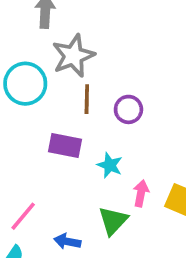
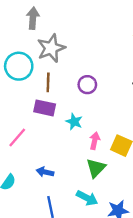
brown line: (87, 99) -> (48, 82), moved
pink line: (23, 216) -> (17, 138), moved
green triangle: (113, 221) -> (96, 168), moved

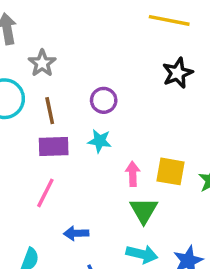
gray star: (51, 48) -> (42, 63), size x0.7
cyan star: (74, 122) -> (100, 141), moved
pink line: (17, 138) -> (45, 193), moved

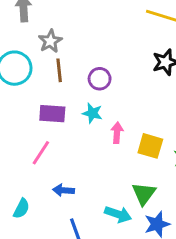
brown line: (50, 111) -> (59, 70), moved
pink arrow: (133, 174) -> (117, 133), moved
green triangle: (144, 210) -> (144, 194), moved

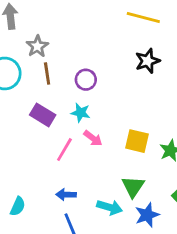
purple rectangle: (52, 114) -> (43, 115), turned 30
pink arrow: (117, 133) -> (93, 138), moved, turned 126
pink line: (41, 153) -> (64, 150), moved
blue arrow: (63, 190) -> (66, 195), moved

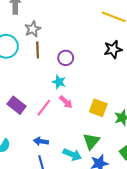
purple rectangle: (43, 115) -> (17, 105), moved

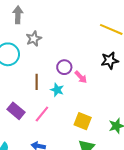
brown line: (38, 50) -> (37, 82), moved
pink arrow: (66, 102) -> (81, 77), moved
yellow square: (98, 108) -> (83, 121), moved

